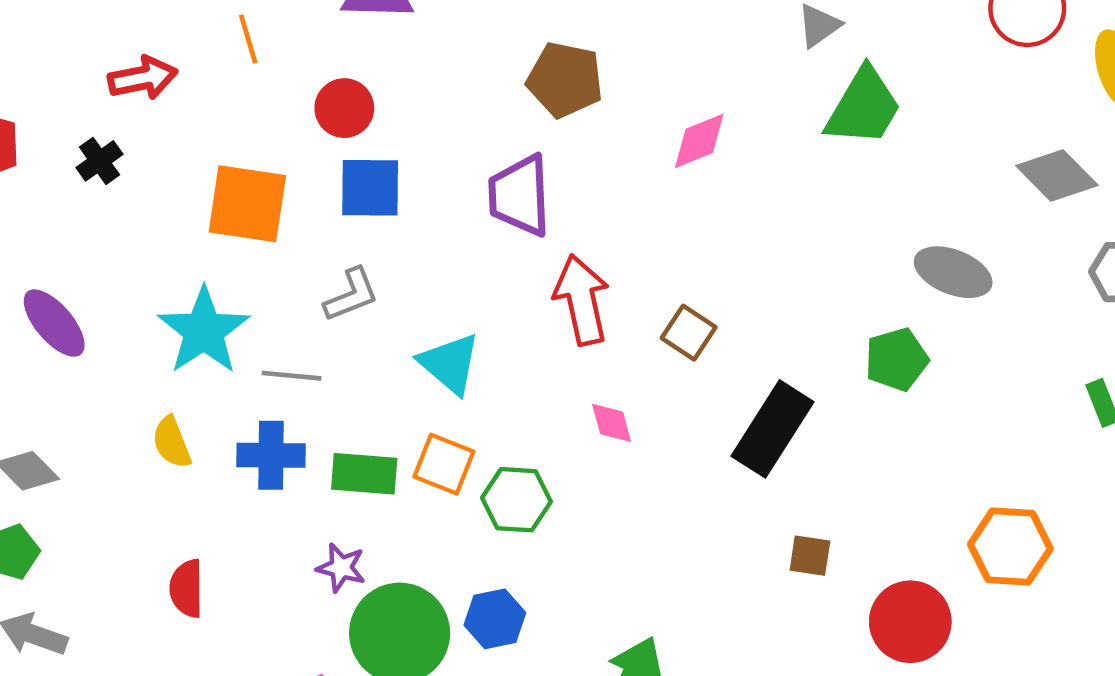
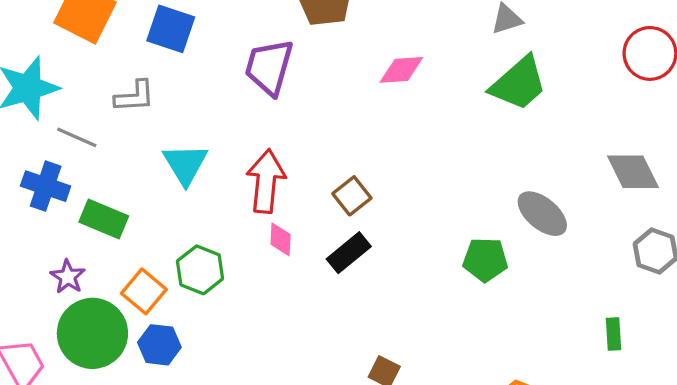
red arrow: (582, 300) -> (266, 181), moved
black rectangle: (773, 429) -> (349, 253), moved, size x0.7
orange square: (444, 464) -> (144, 291), moved

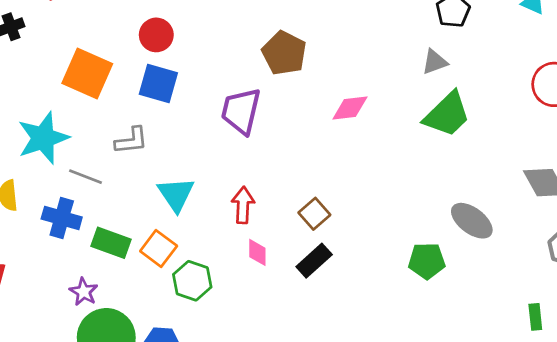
red arrow: (266, 181) -> (243, 205), size x0.7
orange square: (144, 291) -> (159, 249), moved

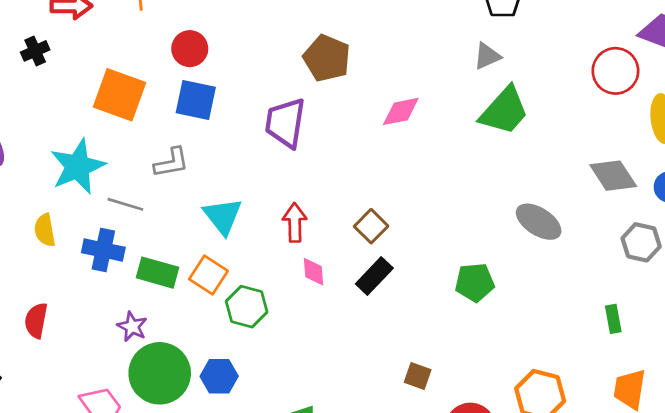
green pentagon: (427, 261) -> (475, 282), moved

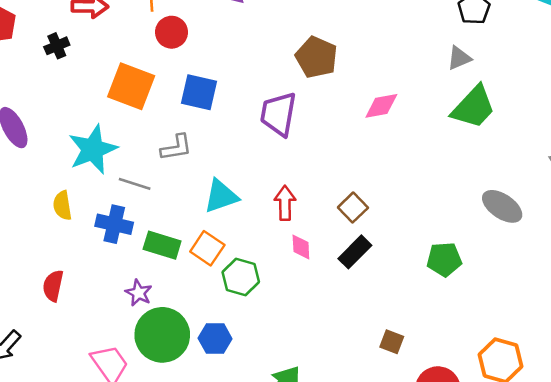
red circle: (190, 49) -> (171, 32), moved
cyan triangle: (223, 216) -> (221, 196), turned 48

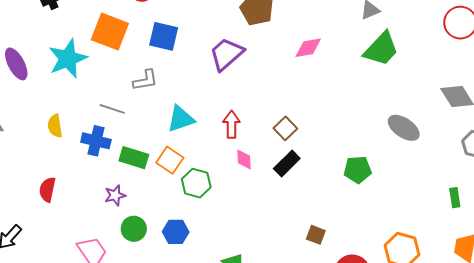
purple trapezoid: (278, 114) -> (227, 54), turned 39
cyan star: (93, 149) -> (68, 59), moved
purple star: (139, 293) -> (115, 195), turned 30
green circle: (162, 335) -> (134, 229), size x0.6

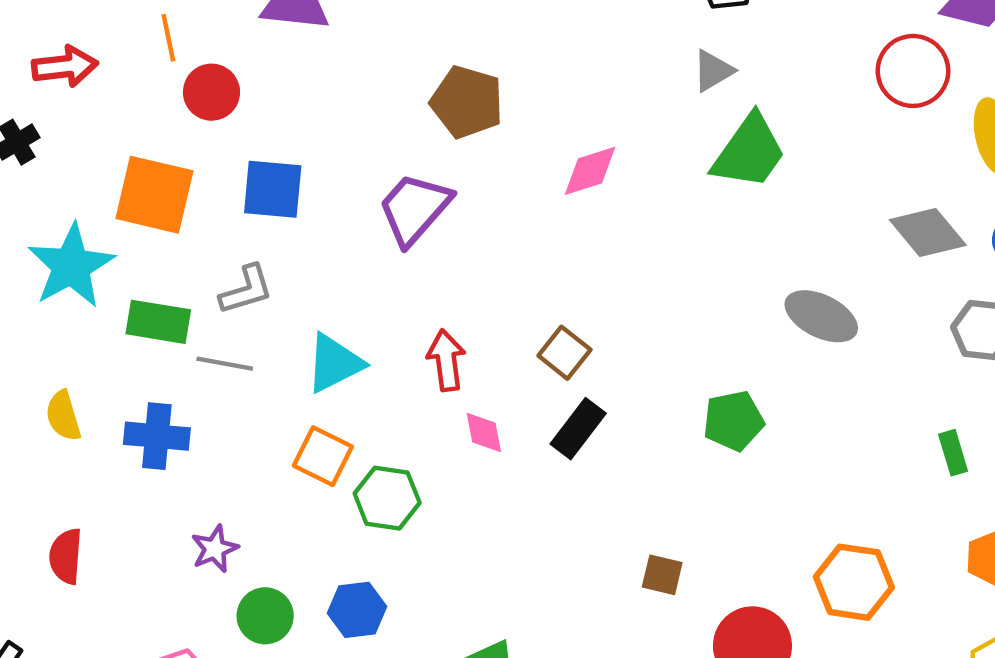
gray line: (112, 109) -> (225, 364), moved
green rectangle: (134, 158) -> (158, 322), moved

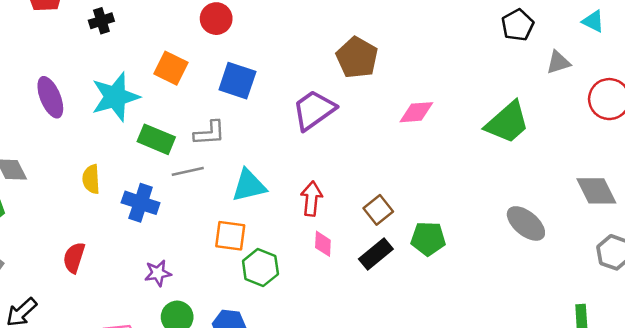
gray triangle: (713, 71) -> (558, 62), moved
orange square: (154, 195) -> (171, 68), size x0.7
gray line: (225, 364) -> (188, 171), turned -36
green pentagon: (734, 421) -> (428, 239), moved
orange square: (323, 456) -> (230, 236), turned -32

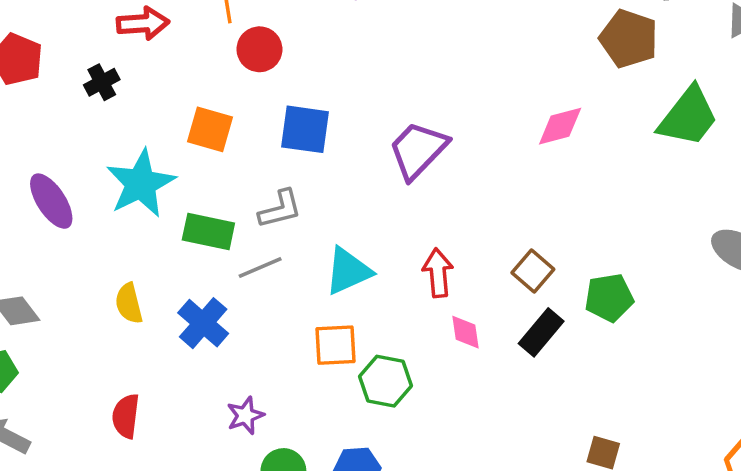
brown pentagon: (357, 58) -> (629, 39), moved
blue cross: (141, 203) -> (203, 323), turned 33

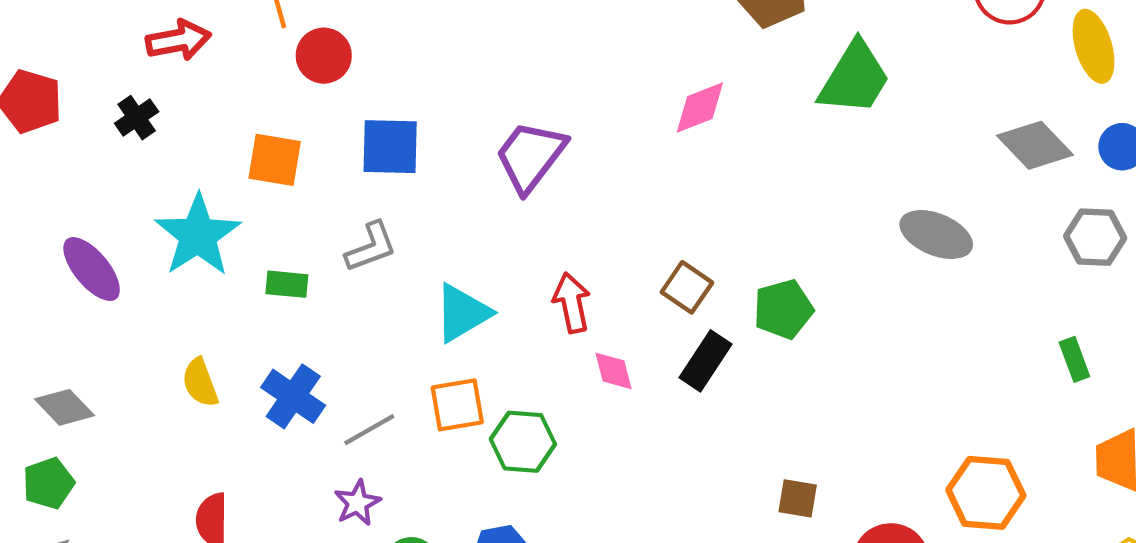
green rectangle: (208, 231) -> (287, 284), size x0.7
gray line: (260, 267) -> (369, 430), moved

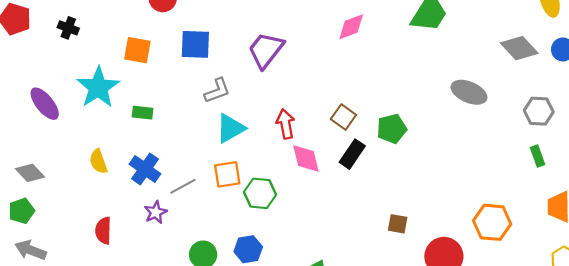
black cross: (137, 118) -> (68, 28), turned -36
gray hexagon: (1095, 237) -> (539, 111), moved
gray L-shape: (371, 247) -> (217, 91), moved
pink diamond: (613, 371) -> (306, 158), size x1.4
purple star: (357, 503) -> (156, 212), moved

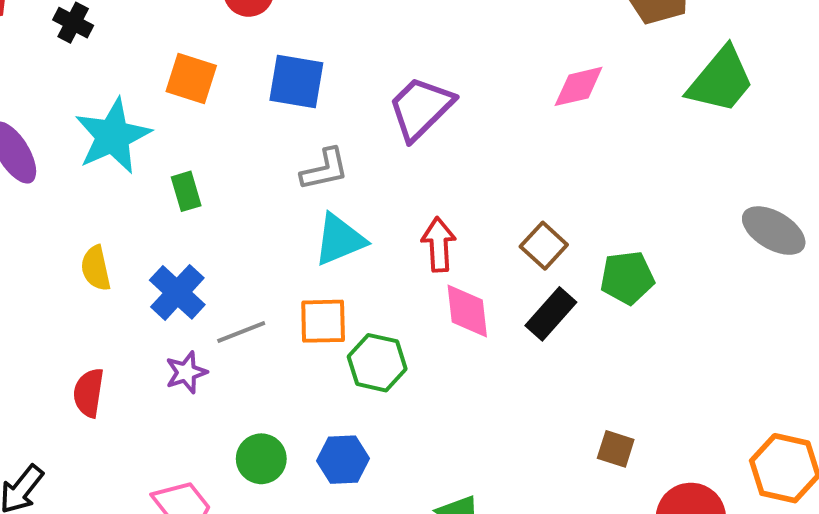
green rectangle: (143, 113) -> (186, 191), turned 60

